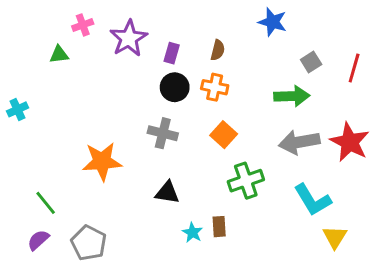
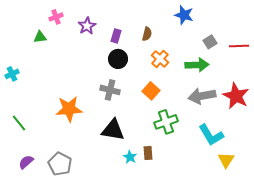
purple star: (129, 38) -> (87, 26), size x0.7
red line: (354, 68) -> (239, 46), turned 72
orange cross: (215, 87) -> (160, 59), moved, turned 30
black triangle: (167, 192) -> (113, 130), size x1.4
green line: (46, 203) -> (19, 123), moved

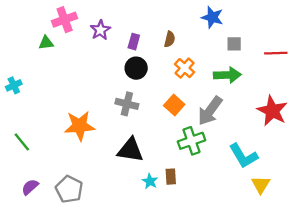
pink cross: (56, 17) -> (65, 20), size x1.5
gray square: (210, 42) -> (234, 44), moved, turned 32
gray arrow: (202, 96) -> (210, 111), moved, turned -44

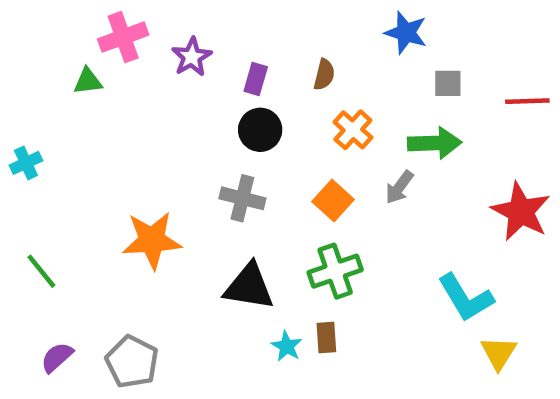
gray arrow: (210, 111) -> (399, 187), moved, size x0.6
green cross: (192, 141) -> (335, 271), moved

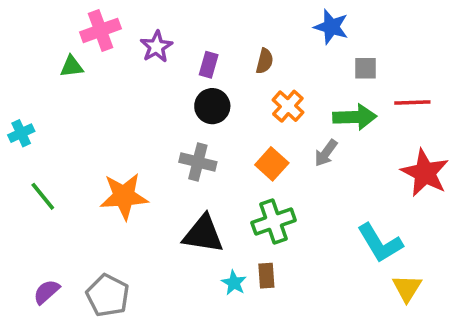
red line: (527, 101) -> (412, 103), moved
green line: (41, 271) -> (43, 196), moved

